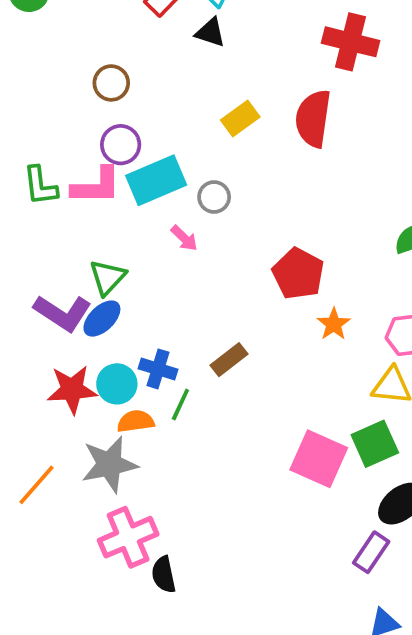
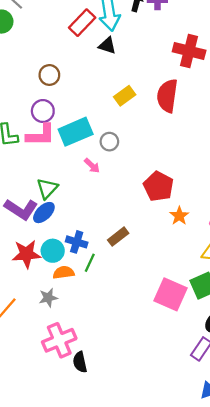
purple circle: (121, 145) -> (43, 111), moved
gray star: (109, 464) -> (48, 298), size x0.6

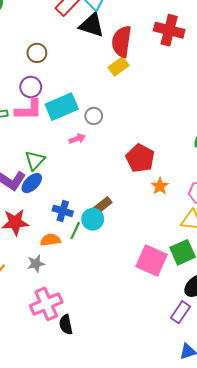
black triangle: (107, 46) -> (92, 25), size x1.5
yellow rectangle: (125, 96) -> (119, 66), moved
red semicircle: (167, 96) -> (122, 42), moved
pink arrow: (92, 166) -> (77, 139), turned -63
cyan circle: (53, 251) -> (93, 219), moved

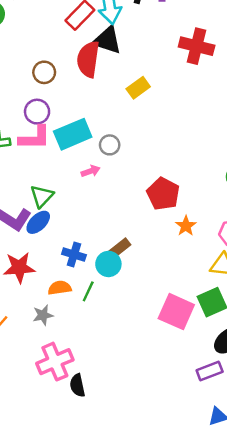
red semicircle: (122, 42) -> (88, 59), moved
green line: (75, 231) -> (88, 291), moved
purple rectangle: (180, 312) -> (210, 371), turned 35

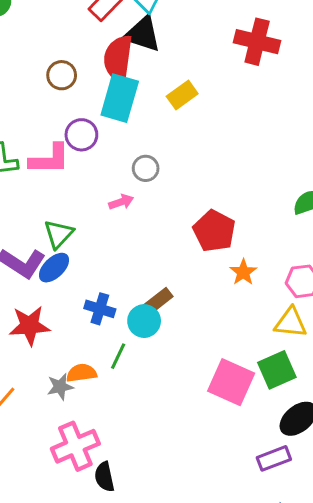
purple circle: (37, 112) -> (81, 135), moved
cyan rectangle: (73, 134) -> (120, 98), moved, turned -51
orange semicircle: (60, 288) -> (81, 373), moved

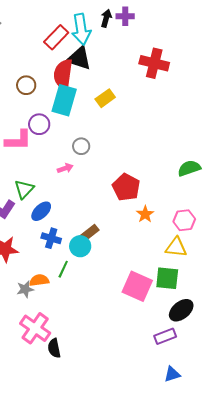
blue ellipse: (54, 268) -> (41, 211), moved
green square: (277, 370) -> (167, 278), turned 30
pink cross: (75, 446) -> (35, 328), turned -32

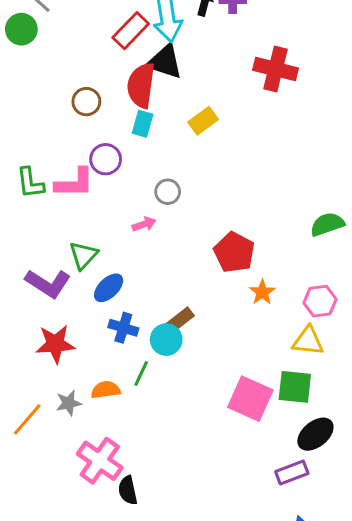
cyan rectangle: (64, 100) -> (143, 124), size x0.6
gray star: (25, 289) -> (69, 403), moved

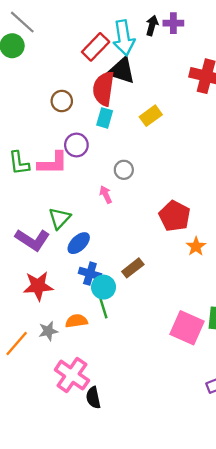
pink arrow: (144, 224) -> (106, 195), turned -96
cyan circle: (166, 340) -> (104, 287), moved
green line: (141, 374) -> (104, 309), turned -42

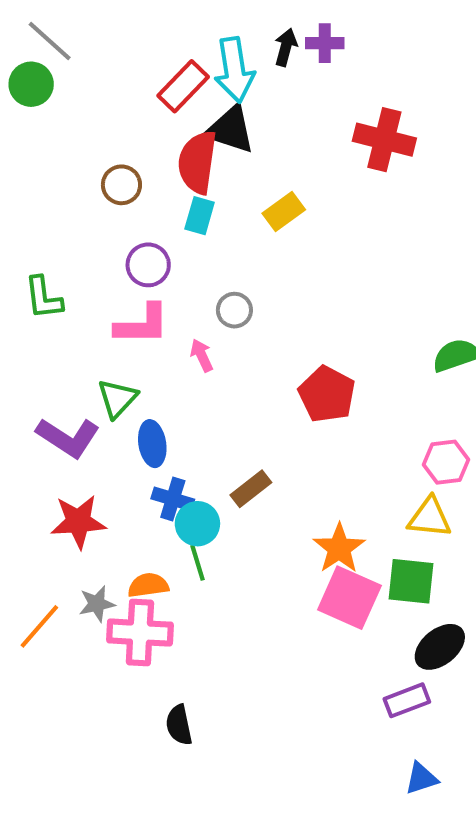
pink L-shape: (53, 163) -> (142, 324), moved
blue ellipse: (79, 243) -> (152, 444), turned -55
orange star: (196, 246) -> (339, 548), moved, size x1.4
pink cross: (72, 375) -> (140, 633), moved, turned -32

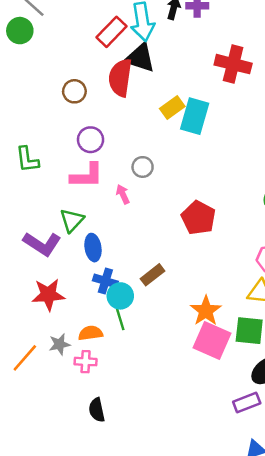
cyan rectangle: (200, 216) -> (195, 116), moved, size x1.6
pink cross: (140, 633) -> (86, 362), size x0.6
black semicircle: (179, 725) -> (97, 410), moved

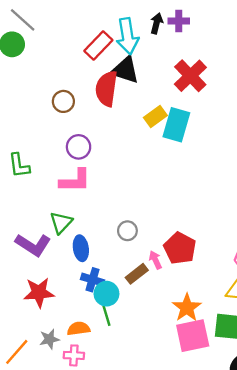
red cross: (233, 64) -> (190, 76), moved, turned 32
gray circle: (143, 167) -> (127, 231), moved
pink arrow: (123, 194) -> (155, 260), moved
red pentagon: (198, 218) -> (180, 248), moved
pink square: (212, 341) -> (193, 336), turned -36

